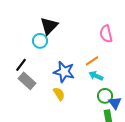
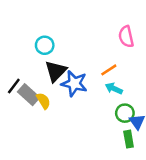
black triangle: (49, 26) -> (56, 71), moved
black line: (21, 65) -> (14, 86), moved
yellow semicircle: (59, 94) -> (43, 101), moved

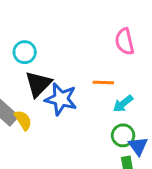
orange line: (109, 70) -> (103, 82), turned 35
cyan arrow: (114, 88) -> (123, 104), moved, turned -63

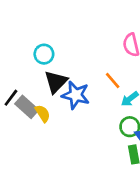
orange line: (103, 82) -> (113, 81), turned 48

